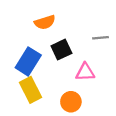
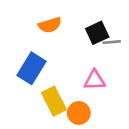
black square: (61, 50) -> (97, 33), moved
yellow rectangle: (31, 90) -> (54, 101), moved

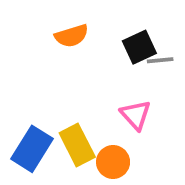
blue rectangle: (32, 68) -> (32, 149), moved
pink triangle: (95, 80) -> (136, 115), turned 50

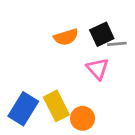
orange semicircle: (72, 36) -> (66, 37), moved
pink triangle: (136, 115) -> (98, 69), moved

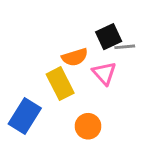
orange semicircle: (66, 37) -> (75, 57), moved
yellow rectangle: (56, 106) -> (60, 84), moved

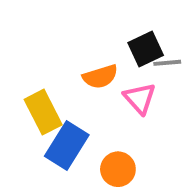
yellow rectangle: (60, 84) -> (43, 112), moved
blue rectangle: (25, 116) -> (67, 146), moved

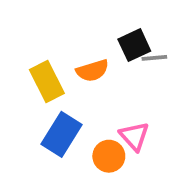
pink triangle: (140, 98) -> (134, 136), moved
yellow rectangle: (43, 112) -> (47, 82), moved

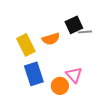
blue rectangle: (61, 134) -> (34, 74), turned -50

